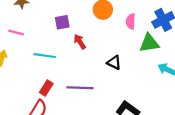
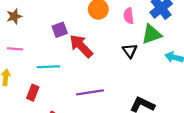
red arrow: (80, 42) -> (81, 46), size x1.6
black triangle: (114, 63) -> (130, 51), moved, turned 40
red rectangle: (46, 88) -> (33, 93), moved

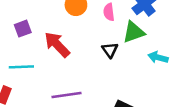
purple square: (60, 30) -> (23, 29), moved

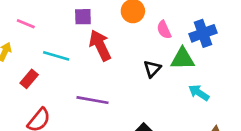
pink semicircle: (109, 12) -> (164, 30), turned -36
purple square: (23, 29) -> (83, 17), moved

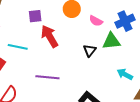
pink semicircle: (164, 30) -> (96, 21), turned -32
cyan arrow: (199, 93) -> (125, 74), moved

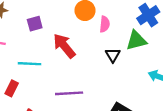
purple square: (35, 16) -> (35, 24), moved
pink semicircle: (96, 21) -> (105, 24), moved, turned -104

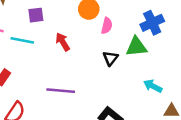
red arrow: (64, 46) -> (63, 42), size x0.7
cyan line: (30, 64) -> (22, 40), moved

